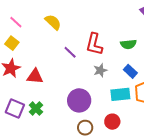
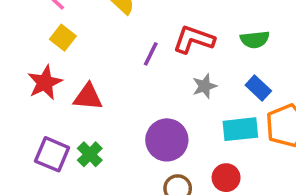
yellow square: (12, 43) -> (63, 38), moved
red L-shape: (94, 44) -> (194, 40), turned 95
purple line: (70, 52) -> (151, 54), turned 72

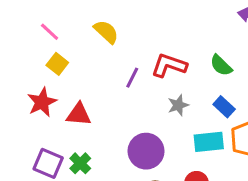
green semicircle: (255, 40) -> (221, 65), turned 50

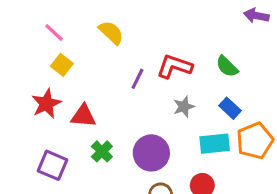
green cross: (80, 163) -> (102, 151), moved

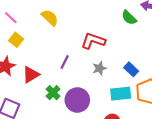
green semicircle: (227, 66) -> (129, 18), moved
purple line: (137, 79) -> (65, 62), moved
red triangle: (83, 116) -> (31, 75), turned -36
green cross: (102, 151) -> (53, 93), moved

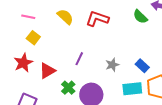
pink line: (11, 18) -> (28, 17), turned -32
red L-shape: (93, 41) -> (97, 19), moved

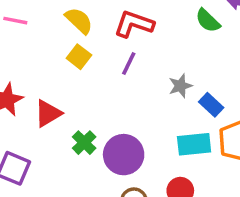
yellow square: (33, 38) -> (79, 57), moved
purple line: (79, 59) -> (129, 64), moved
gray star: (112, 65) -> (180, 86), moved

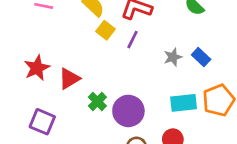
yellow square: (79, 57) -> (106, 30), moved
blue rectangle: (211, 105) -> (201, 57), moved

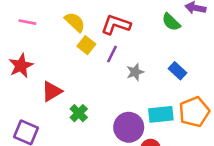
gray star: (173, 57) -> (135, 72), moved
red star: (37, 68) -> (21, 66), moved
purple circle: (128, 111) -> (129, 127), moved

